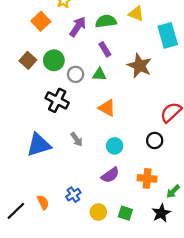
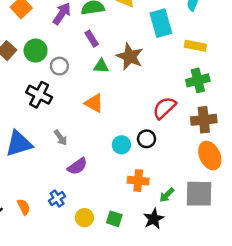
green triangle: (99, 74) -> (101, 66), moved
cyan circle: (115, 146) -> (121, 145), moved
purple semicircle: (110, 175) -> (77, 166), moved

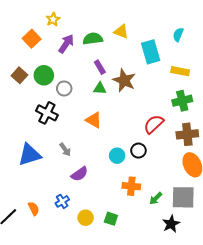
purple rectangle: (92, 39) -> (100, 67), moved
black star: (154, 219) -> (171, 224), moved

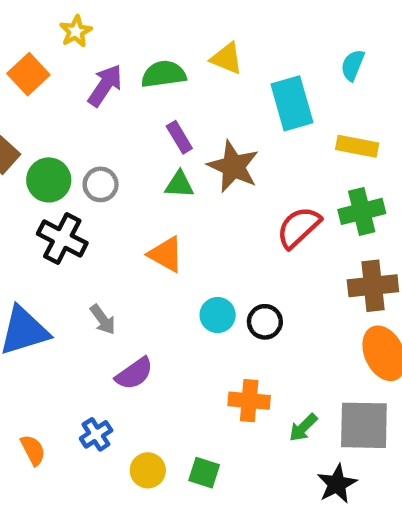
green circle: (44, 75) -> (49, 180), moved
red semicircle: (154, 124) -> (299, 227), moved
cyan circle: (117, 156) -> (218, 315), moved

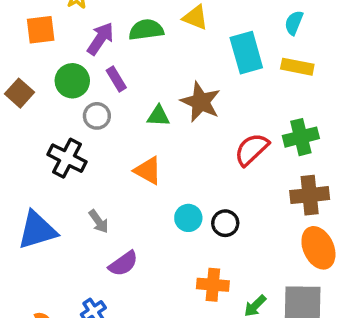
orange square: (28, 74) -> (41, 30), turned 36
purple rectangle: (179, 137) -> (116, 79), moved
yellow rectangle: (357, 146) -> (297, 67), moved
green circle: (49, 180) -> (72, 81), moved

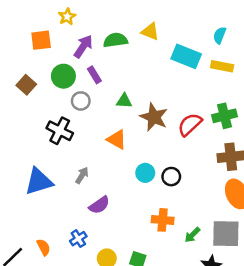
cyan rectangle: (246, 53) -> (186, 56), turned -52
brown star: (201, 102) -> (154, 117), moved
gray arrow: (99, 221) -> (82, 175), turned -112

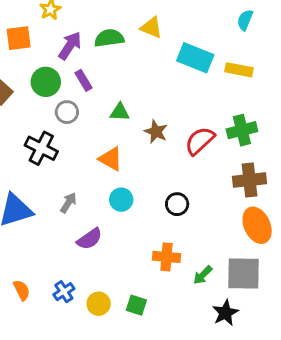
cyan semicircle: (220, 35) -> (245, 20), moved
brown star: (154, 117) -> (156, 132), size x0.7
cyan circle: (145, 173) -> (121, 200), moved
blue cross: (78, 239) -> (64, 292), moved

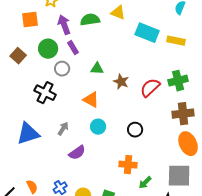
purple arrow: (70, 46) -> (64, 25), turned -54
green arrow: (203, 275) -> (145, 183), moved

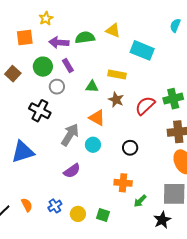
purple arrow: (64, 25) -> (59, 42), turned -66
yellow rectangle: (176, 41) -> (117, 75), moved
orange triangle: (91, 100) -> (97, 118), moved
gray arrow: (63, 129) -> (70, 135), moved, size x1.6

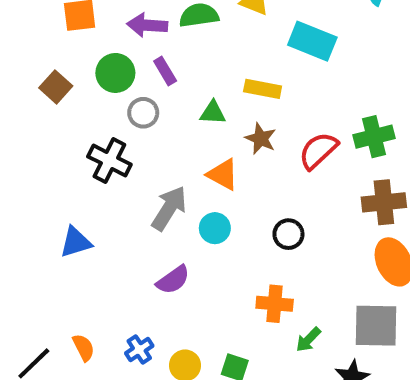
blue triangle: (23, 152) -> (76, 242), size x0.7

